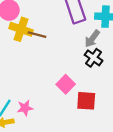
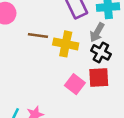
yellow cross: (21, 29) -> (66, 44), moved
red square: (86, 101) -> (99, 78), moved

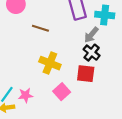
yellow cross: (66, 44) -> (50, 63), moved
pink square: (75, 84) -> (62, 92), moved

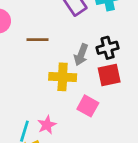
gray arrow: (91, 35) -> (81, 55), moved
black cross: (92, 53) -> (108, 48), turned -35

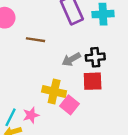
gray arrow: (81, 55) -> (71, 59), turned 30
yellow cross: (63, 77) -> (54, 91), moved

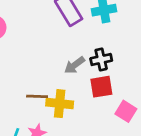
brown line: (36, 40) -> (37, 96), moved
pink square: (69, 105) -> (126, 111), moved

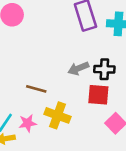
yellow cross: (60, 104) -> (58, 115), moved

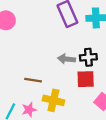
gray arrow: (78, 68) -> (66, 59), turned 35

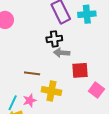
black cross: (88, 57) -> (54, 39), moved

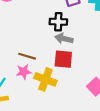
red square: (80, 70) -> (63, 59), moved
pink star: (30, 100) -> (24, 72), moved

